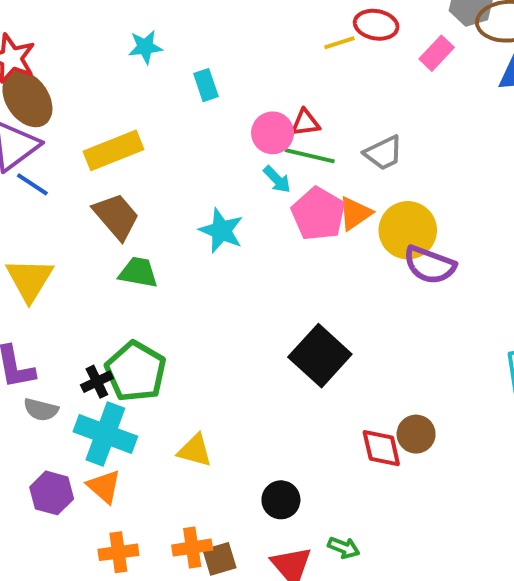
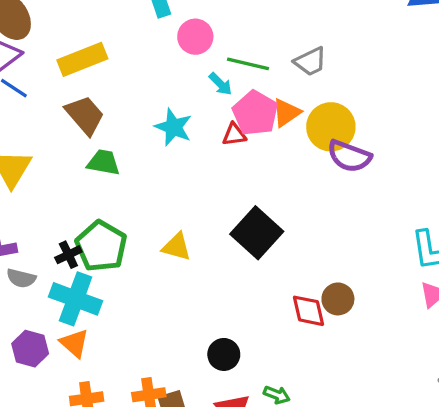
red triangle: (305, 123) -> (234, 135), moved
pink circle: (273, 133) -> (195, 37), moved
yellow triangle: (195, 450) -> (177, 247), moved

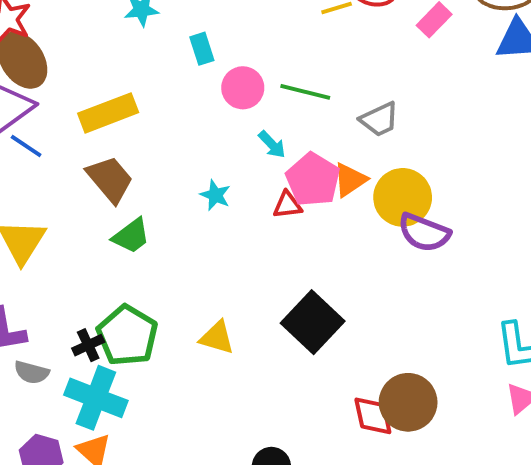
green line: (248, 64) -> (305, 92), moved
cyan star: (173, 127) -> (215, 195), size x0.7
green trapezoid: (103, 162) -> (131, 236), turned 132
brown circle: (338, 299) -> (408, 402), size x1.5

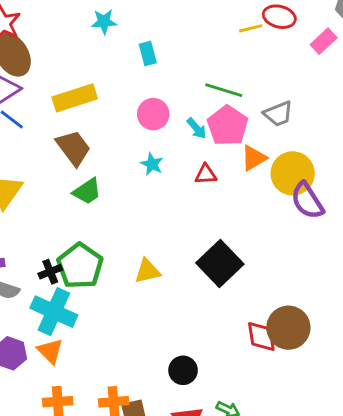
pink circle: (243, 88) -> (153, 114), moved
pink pentagon: (313, 180) -> (228, 126), moved
purple semicircle: (424, 233) -> (307, 201), turned 33
yellow triangle: (217, 338) -> (147, 271), turned -32

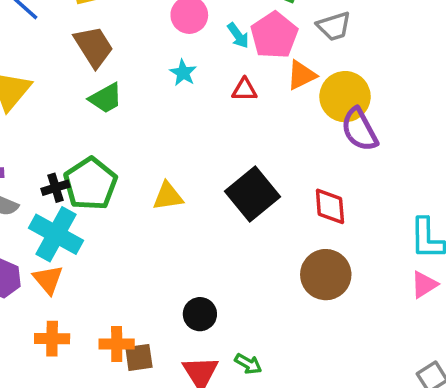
red diamond: (261, 336) -> (330, 206), moved

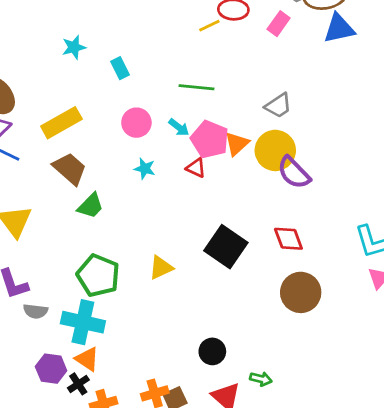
gray trapezoid: (334, 26) -> (278, 106), moved
pink pentagon: (274, 35) -> (210, 139), moved
red triangle: (244, 90) -> (196, 168), turned 40
black cross: (56, 188) -> (78, 384), moved

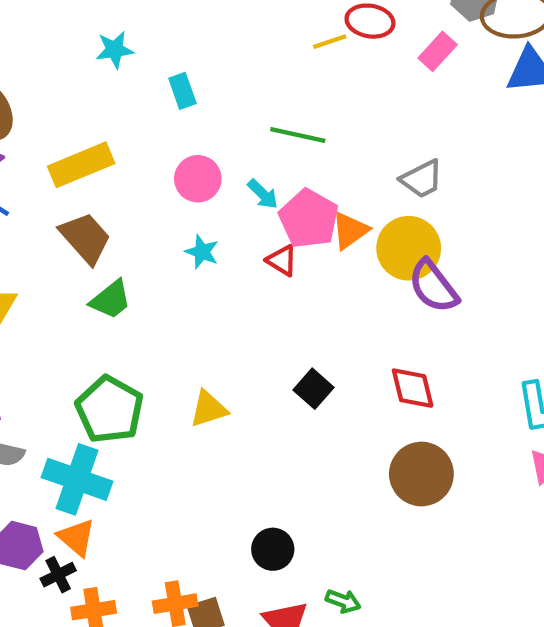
black square: (226, 247) -> (314, 389), size x0.6

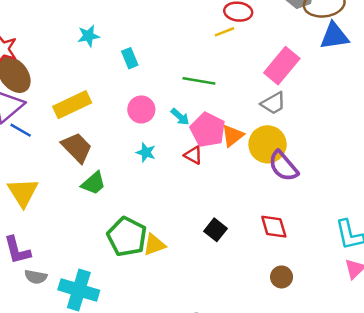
yellow line: (330, 42) -> (224, 32), moved
pink rectangle: (438, 51) -> (282, 66), moved, size x1.6
green pentagon: (110, 409) -> (127, 237), moved
brown circle: (421, 474) -> (282, 277), size x0.6

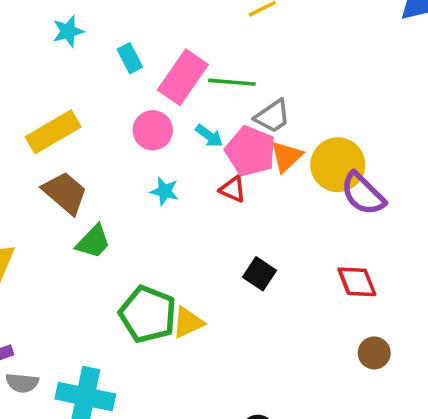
pink rectangle: (282, 66) -> (183, 77), moved
gray trapezoid: (273, 103) -> (273, 116), moved
black square: (216, 230) -> (259, 274), moved

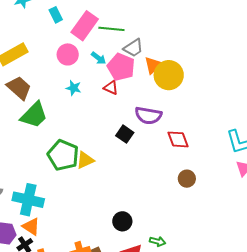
orange triangle: (287, 156) -> (153, 65), moved
purple semicircle: (363, 194) -> (148, 115), moved, turned -36
green trapezoid: (93, 242) -> (34, 115), size x1.4

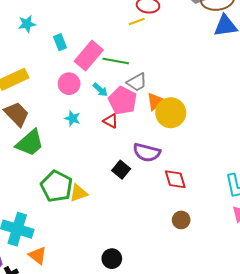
orange triangle: (31, 227) -> (38, 255), moved

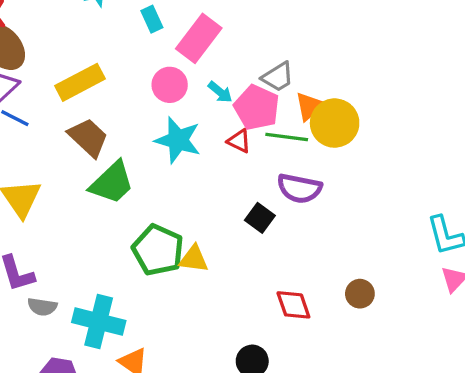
green line: (116, 61) -> (287, 137), moved
cyan star: (72, 118) -> (178, 140), size x1.8
red diamond: (175, 179) -> (293, 305), moved
yellow triangle: (79, 193) -> (194, 259), turned 30

